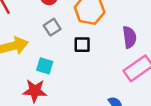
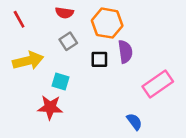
purple semicircle: (129, 37) -> (125, 52), moved

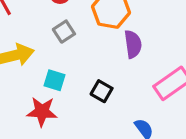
black square: (99, 59) -> (102, 91), moved, turned 30

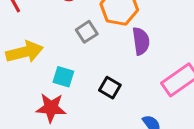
gray square: (64, 32) -> (87, 32), moved

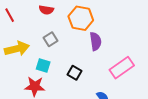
gray square: (87, 32) -> (50, 39), moved

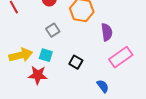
purple semicircle: (96, 41) -> (107, 32), moved
yellow arrow: (17, 49) -> (21, 55), moved

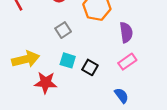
cyan square: (46, 55) -> (68, 60), moved
pink rectangle: (121, 57) -> (127, 62), moved, size x0.7

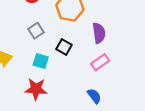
black square: (90, 67) -> (64, 47), moved
red star: (46, 83) -> (36, 89), moved

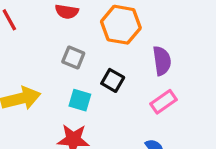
gray square: (36, 31) -> (73, 57), turned -35

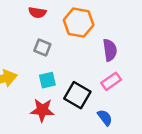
black square: (113, 80) -> (77, 95), moved, size x1.5
cyan square: (80, 100) -> (47, 80), turned -30

